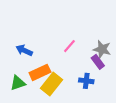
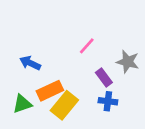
pink line: (69, 46) -> (87, 46), moved
purple rectangle: (98, 62) -> (104, 78), moved

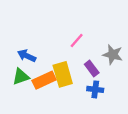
green triangle: (22, 104) -> (21, 77), moved
yellow rectangle: (64, 105) -> (63, 74), moved, turned -55

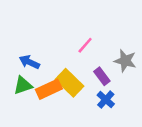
yellow rectangle: (63, 74) -> (69, 83), turned -30
blue cross: (95, 89) -> (106, 100), turned 35

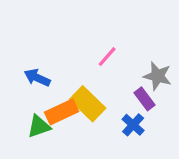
purple rectangle: (102, 76) -> (145, 99), moved
green triangle: (23, 85) -> (39, 126), moved

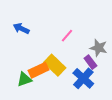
blue arrow: (37, 78) -> (21, 29), moved
blue cross: (133, 125) -> (83, 78), size x1.5

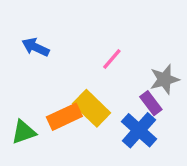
gray star: (99, 48) -> (164, 79), turned -30
green triangle: (24, 79) -> (24, 132), moved

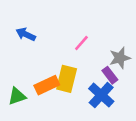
yellow rectangle: (92, 108) -> (67, 79), turned 60

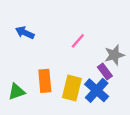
yellow rectangle: (67, 79) -> (72, 88), moved
orange rectangle: (47, 85) -> (45, 81), turned -70

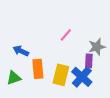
blue arrow: (25, 33) -> (21, 51), moved
purple rectangle: (105, 71) -> (89, 61), turned 40

